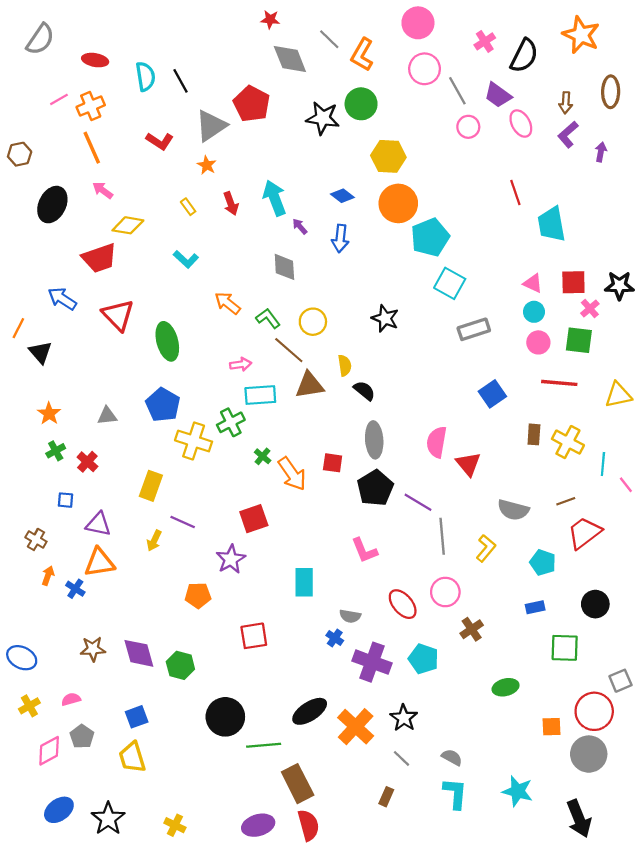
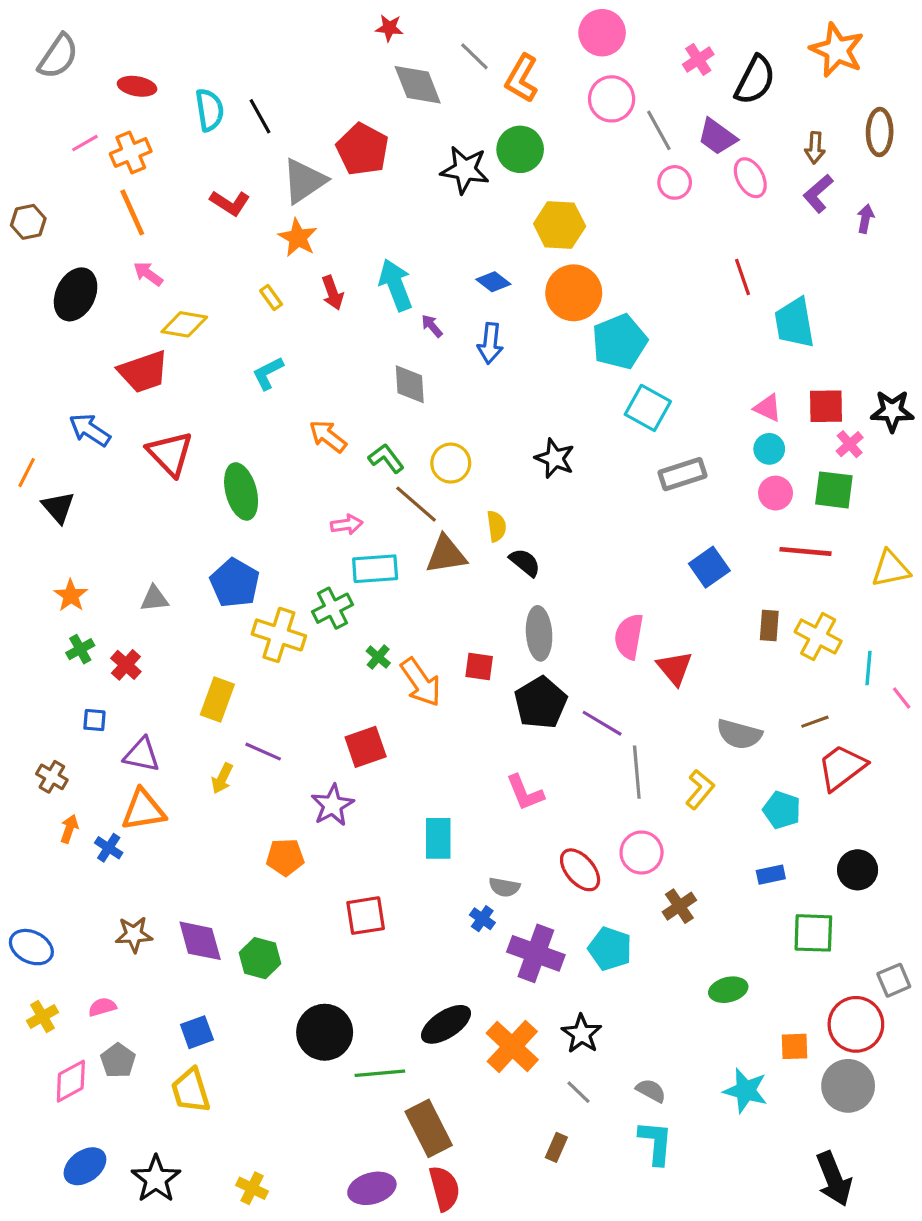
orange star: (207, 165) -> (298, 238), size x1.4
cyan L-shape: (186, 259) -> (268, 373), turned 110
cyan star: (518, 791) -> (746, 1091), moved

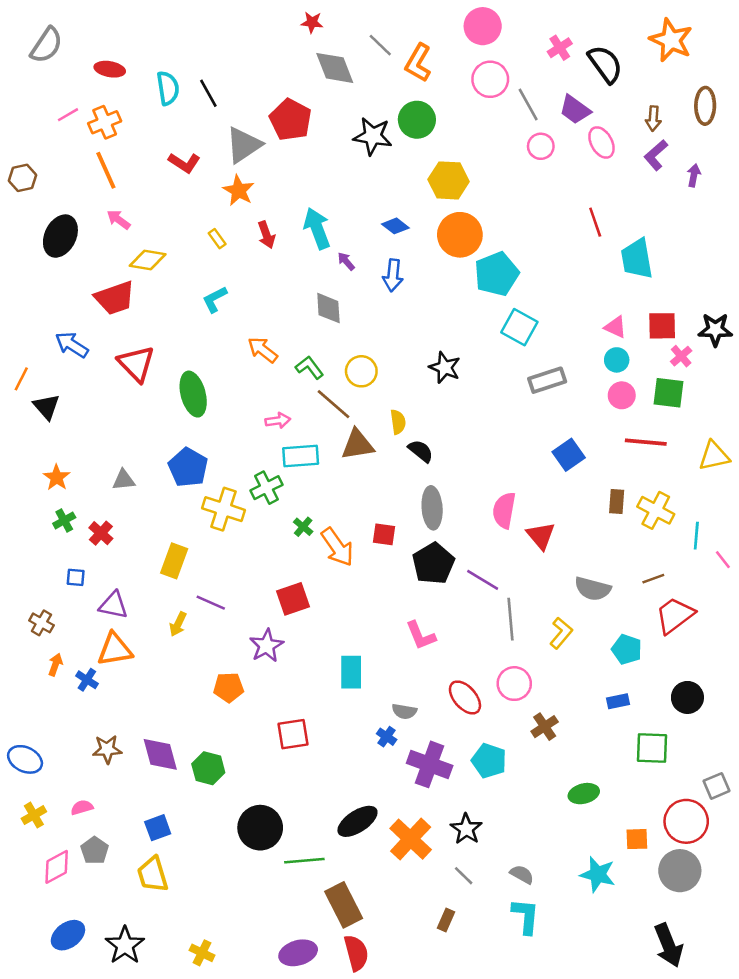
black semicircle: (755, 80) -> (605, 64), turned -63

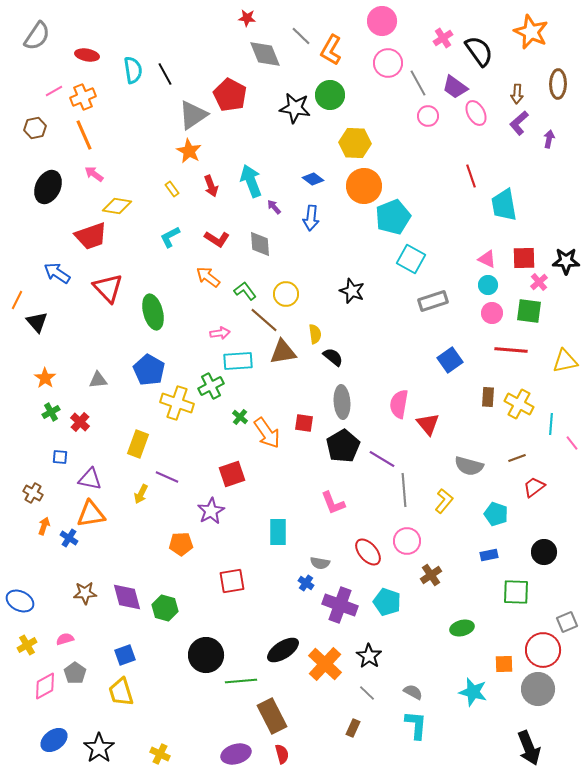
red L-shape: (184, 163) -> (217, 239), moved
brown hexagon: (22, 178) -> (35, 128), moved
red trapezoid: (675, 615) -> (534, 487), size x0.7
red semicircle: (356, 953) -> (282, 754), size x0.7

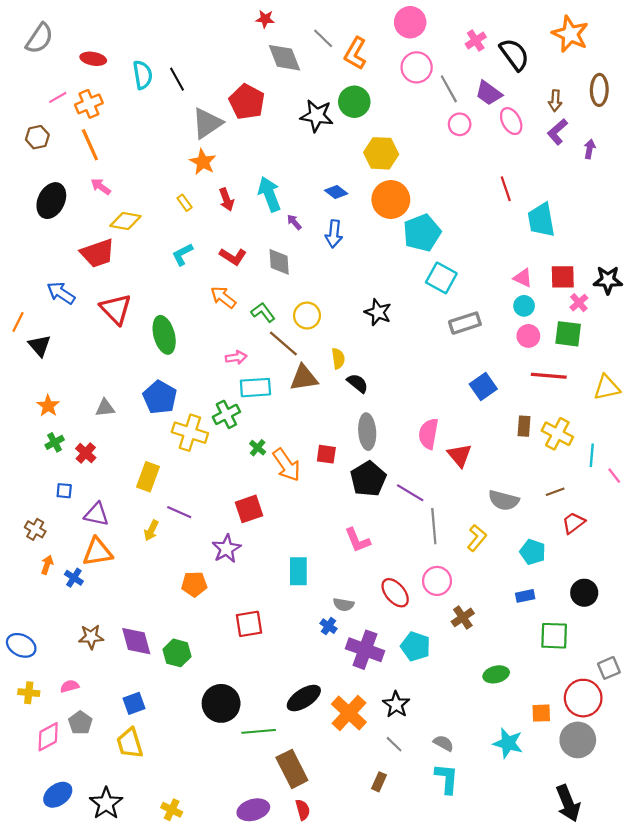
yellow cross: (27, 645) -> (29, 693), turned 36

